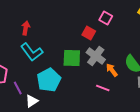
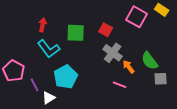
pink square: (106, 18) -> (137, 17), moved, size x1.5
green square: (72, 58) -> (76, 33), moved

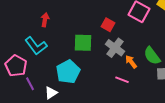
green square: (76, 33) -> (83, 43), moved
cyan L-shape: (49, 49) -> (36, 46), moved
purple line: (35, 85) -> (30, 84), moved

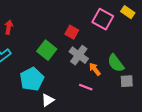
green square: (83, 43) -> (47, 50), turned 36
white triangle: (51, 93) -> (48, 100), moved

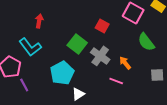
gray cross: (79, 55) -> (100, 56), moved
green semicircle: (116, 63) -> (146, 42), moved

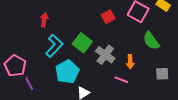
red square: (102, 26) -> (108, 17), moved, turned 32
cyan L-shape: (30, 47) -> (54, 46), moved, turned -100
orange arrow: (125, 63) -> (130, 62), turned -144

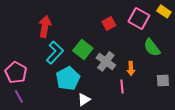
red arrow: (44, 20) -> (45, 26), size x1.5
pink line: (121, 80) -> (122, 86), turned 64
purple line: (29, 84) -> (19, 96), moved

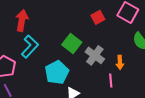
red arrow: (45, 26) -> (22, 20), moved
cyan L-shape: (55, 52) -> (30, 46), moved

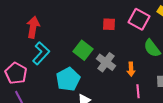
red square: (98, 17) -> (109, 24), turned 32
pink line: (111, 80) -> (138, 91), moved

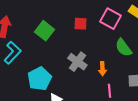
green square: (83, 50) -> (44, 31), moved

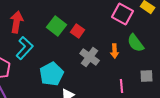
red square: (80, 24) -> (78, 31), moved, turned 32
orange arrow: (102, 69) -> (115, 51), moved

